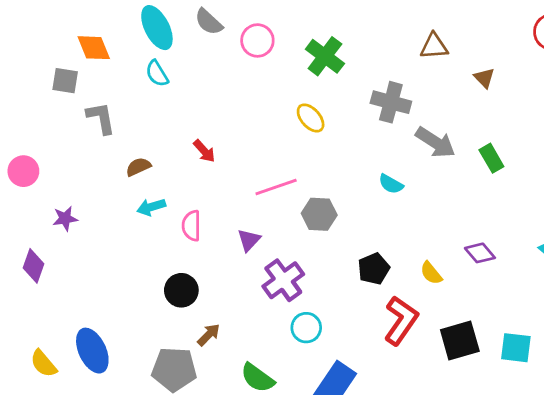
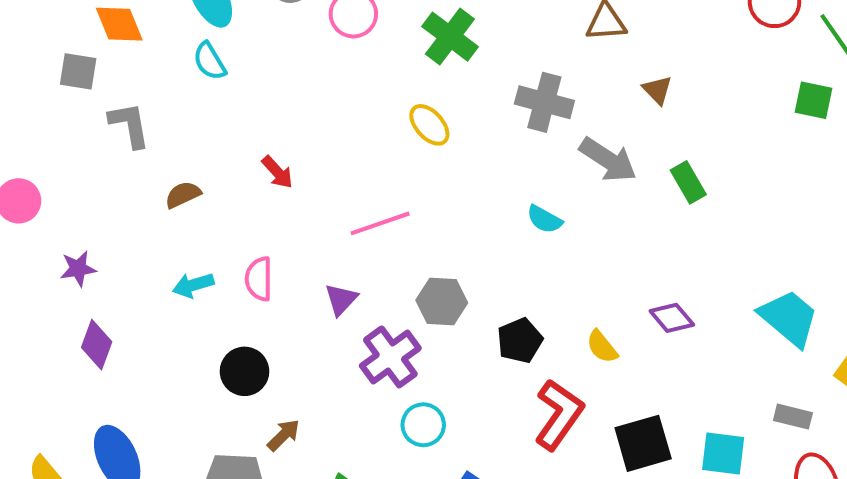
brown triangle: (484, 78) -> (657, 90), moved
cyan arrow: (151, 207) -> (193, 285), moved
gray hexagon: (319, 214) -> (442, 302), moved
purple diamond: (33, 266) -> (97, 345), moved

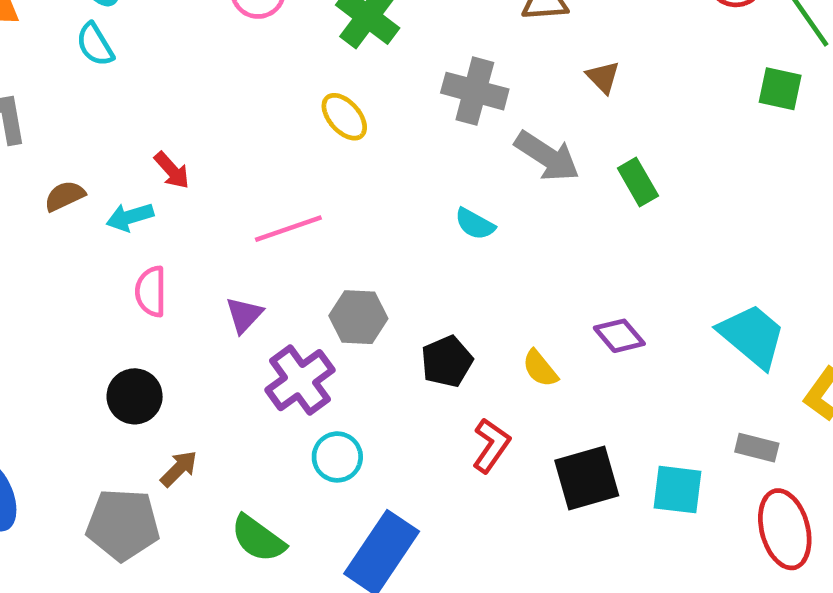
cyan arrow: (193, 285) -> (130, 217), moved
red L-shape: (559, 414) -> (491, 445), size x0.7

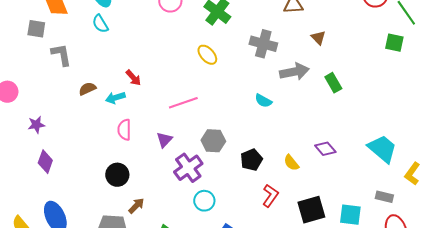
gray arrow: (547, 156) -> (294, 72), turned -44

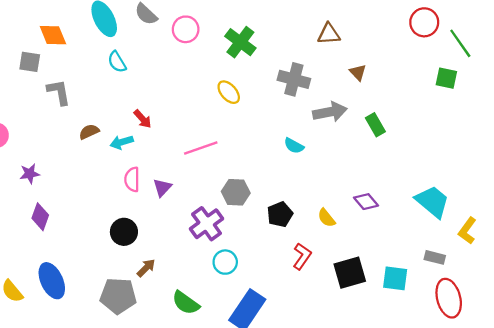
cyan semicircle: (100, 24) -> (117, 62), moved
purple triangle: (164, 140) -> (162, 188), moved

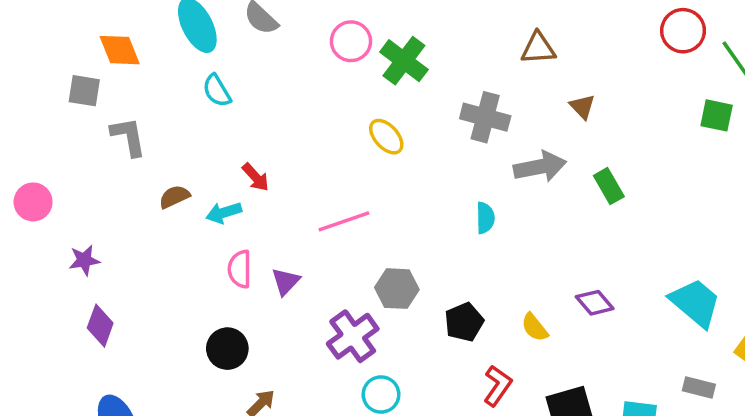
pink circle: (186, 29) -> (351, 41), moved
cyan semicircle: (294, 146) -> (485, 218), turned -120

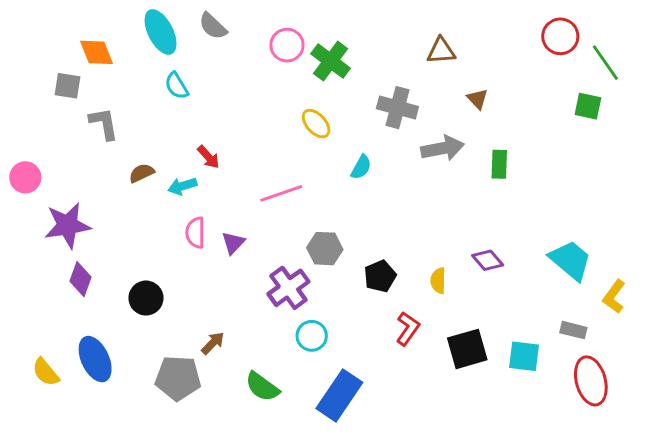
green rectangle: (609, 186) -> (499, 164), turned 32
cyan semicircle: (485, 218) -> (361, 167), moved, turned 30
purple star: (84, 260) -> (67, 225), size x1.8
yellow semicircle: (535, 327) -> (438, 281), turned 40
black circle: (227, 349) -> (146, 298), moved

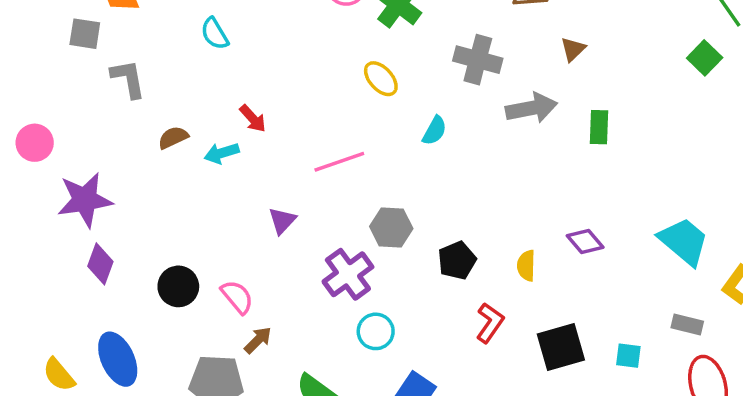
brown triangle: (477, 99) -> (573, 49), turned 30
green square: (588, 106) -> (705, 58), turned 32
pink semicircle: (195, 233) -> (237, 297), moved, turned 140
cyan square: (524, 356) -> (628, 356), size x0.7

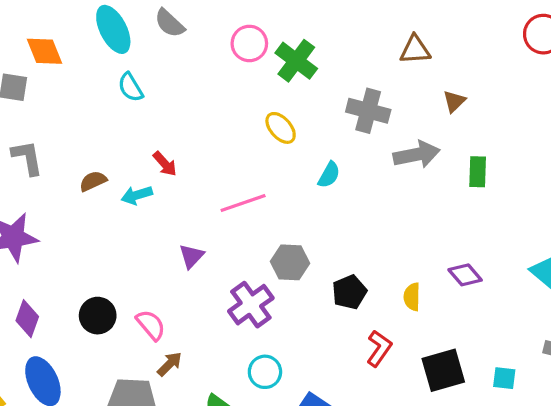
gray L-shape: (128, 79) -> (27, 158), moved
purple diamond: (100, 264) -> (27, 319), moved
cyan circle: (376, 331) -> (265, 372), moved

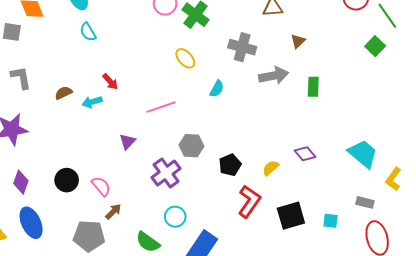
yellow semicircle: (412, 297) -> (271, 168), turned 48
red L-shape: (379, 348) -> (249, 201), size x1.4

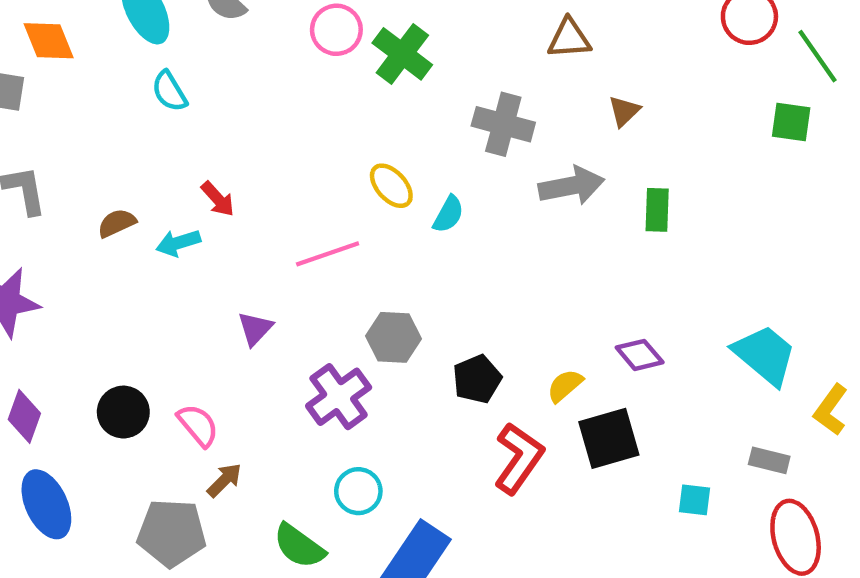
green square: (375, 46) -> (791, 122), turned -36
yellow ellipse: (185, 58) -> (391, 186), moved
black square: (291, 216) -> (609, 438), moved

